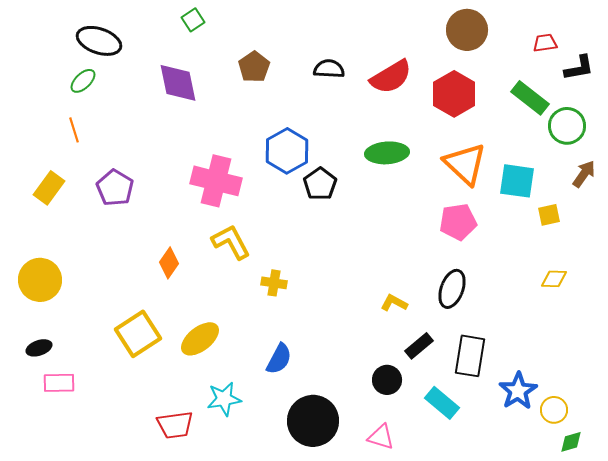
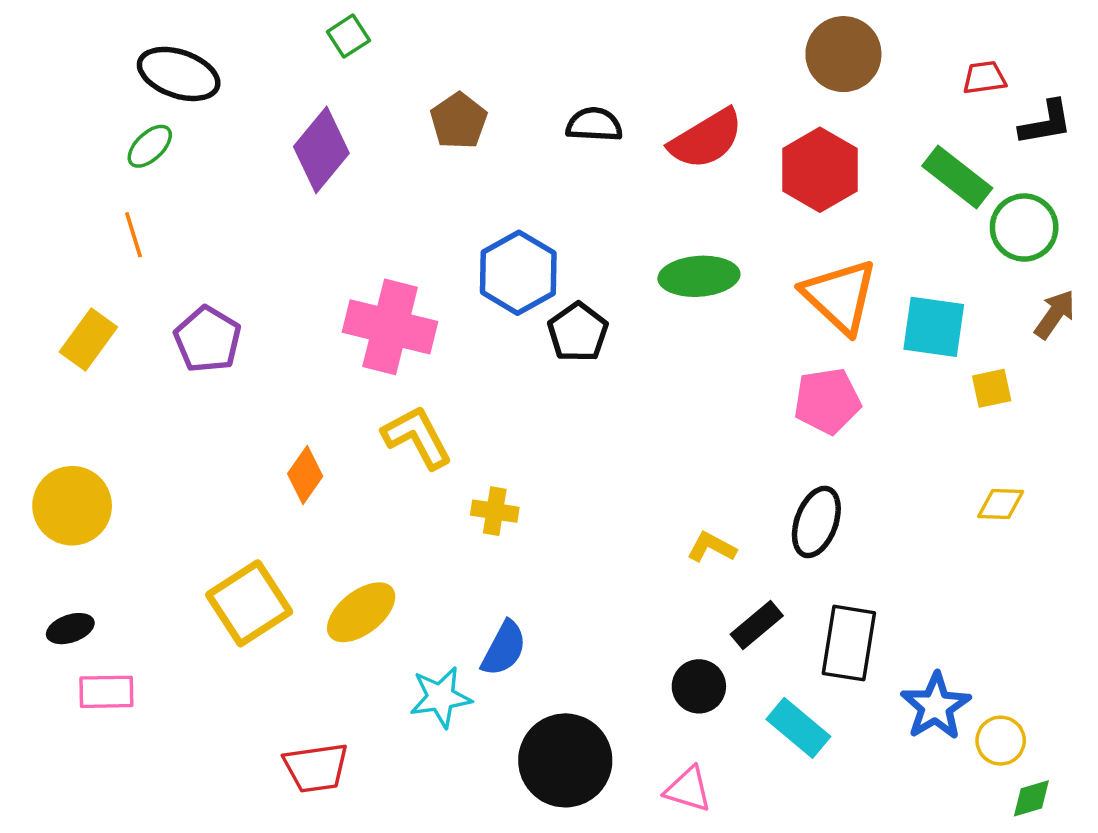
purple diamond: (178, 83) -> (321, 150), turned 51
cyan star: (224, 399) -> (441, 697), moved

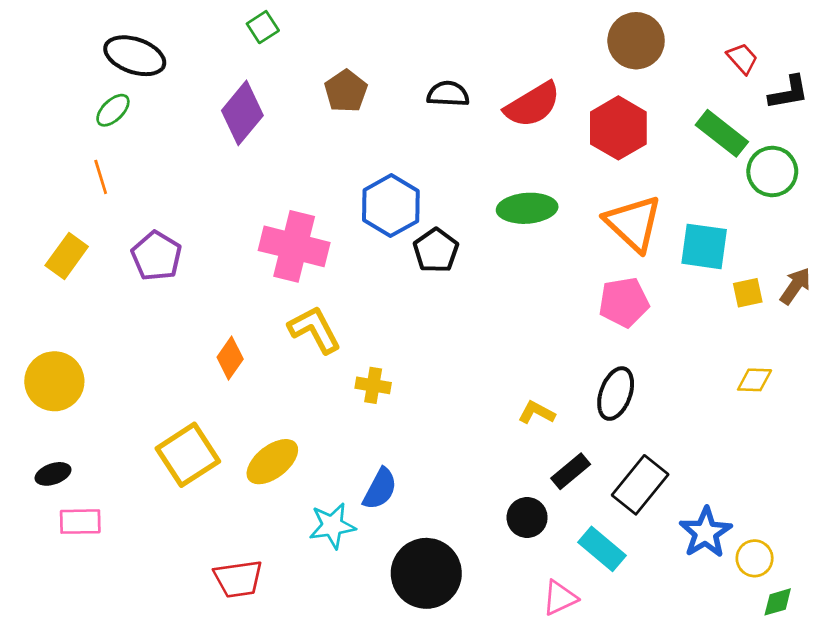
red trapezoid: (984, 78) -> (742, 58), turned 56
brown arrow: (1055, 314) -> (795, 286), moved
black rectangle: (849, 643) -> (640, 485), turned 30
pink triangle: (688, 789) -> (560, 598), moved, turned -42

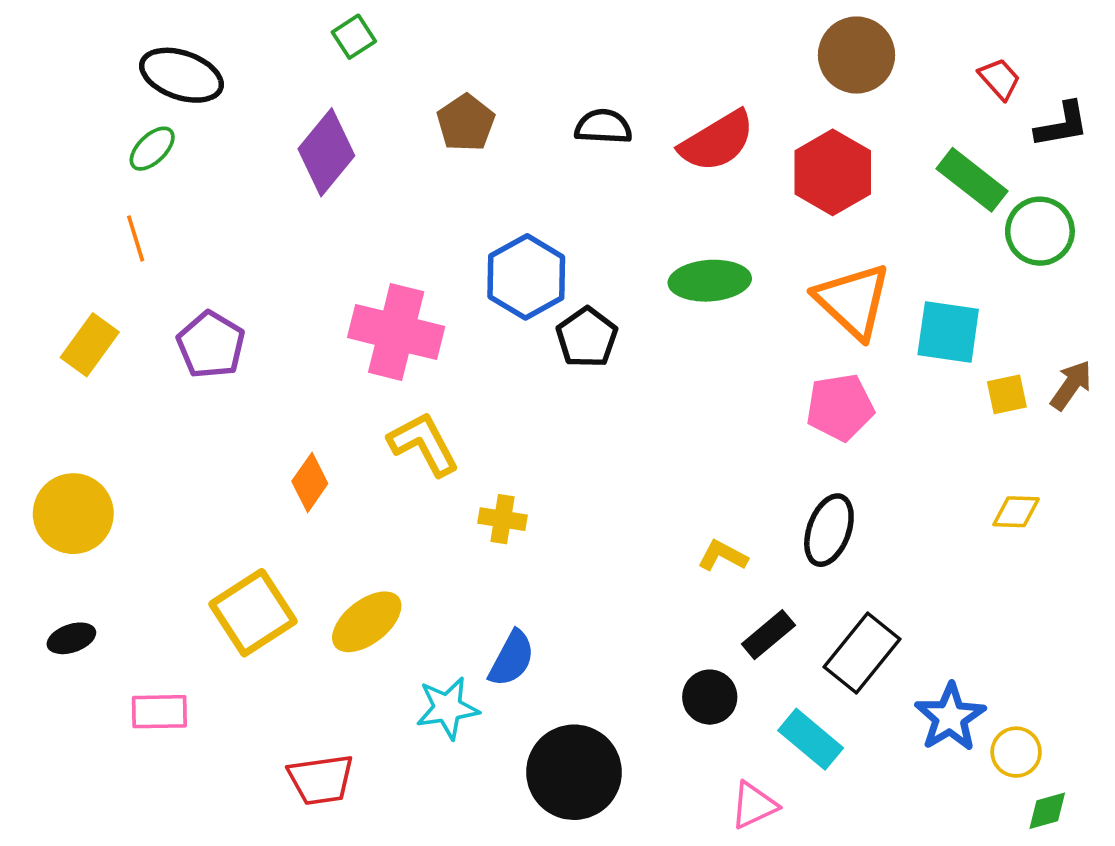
pink rectangle: (80, 522) -> (159, 712), moved

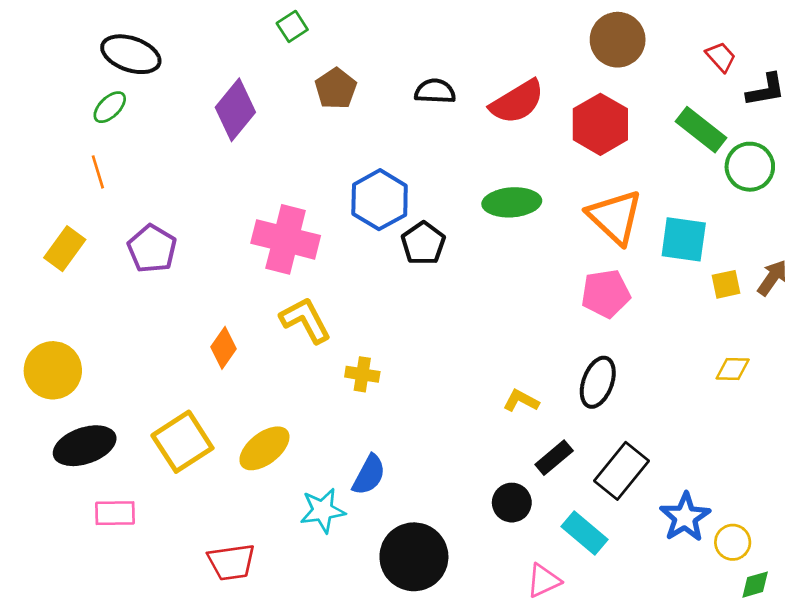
green square: (354, 37) -> (292, 26), moved
black ellipse: (71, 638) -> (85, 446), moved, size x1.8

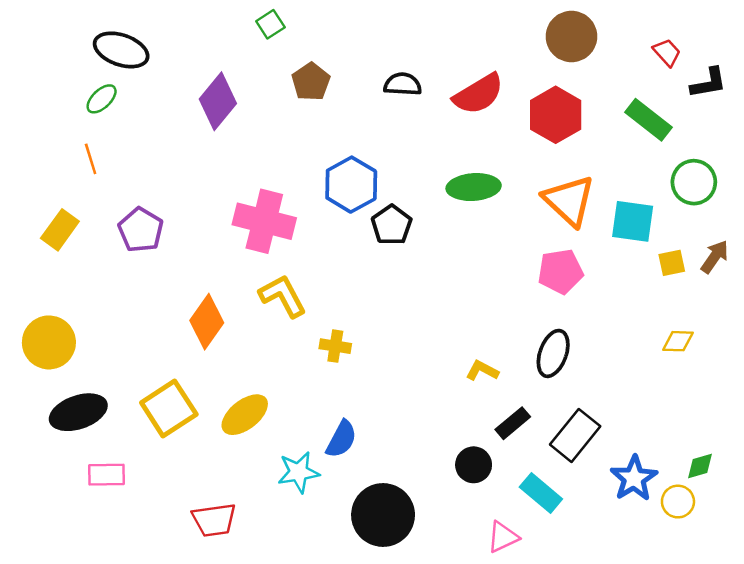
green circle: (750, 167) -> (694, 182), moved
orange diamond: (223, 348) -> (207, 322), size x1.4
green diamond: (755, 585) -> (700, 466), moved

